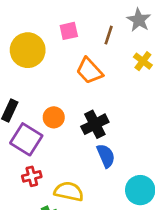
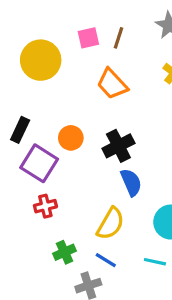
brown line: (109, 35) -> (118, 38), moved
yellow semicircle: (69, 191) -> (111, 224), moved, turned 108

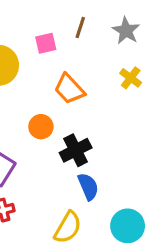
brown line: (118, 38) -> (80, 28), moved
orange circle: (71, 138) -> (41, 127), moved

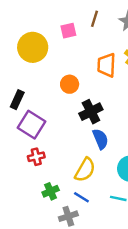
orange trapezoid: (69, 89) -> (106, 65), moved, turned 45
orange circle: (41, 127) -> (70, 84), moved

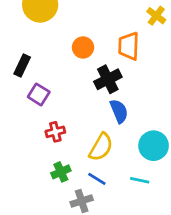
orange trapezoid: (106, 65) -> (129, 46), moved
purple square: (31, 125) -> (39, 94), size x0.7
red cross: (36, 157) -> (55, 132), moved

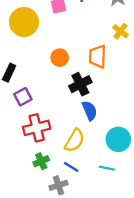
purple square: (39, 94) -> (23, 97), turned 30
red cross: (55, 132) -> (37, 128), size x1.6

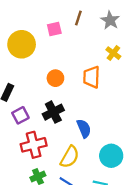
black cross: (80, 84) -> (53, 112), moved

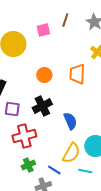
purple square: (20, 115) -> (12, 109), turned 35
yellow semicircle: (70, 157) -> (71, 153), moved

